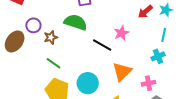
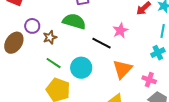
cyan circle: (88, 83) -> (81, 68), moved
pink cross: (149, 83) -> (149, 80), turned 32

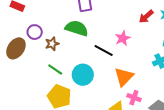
pink cross: (149, 80) -> (134, 98), moved

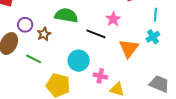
green line: (55, 70) -> (34, 59), moved
orange triangle: (124, 77) -> (129, 48), moved
pink cross: (134, 98) -> (100, 76), moved

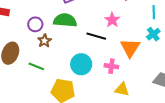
purple circle: (25, 25) -> (35, 24), moved
pink cross: (100, 76) -> (111, 66), moved

